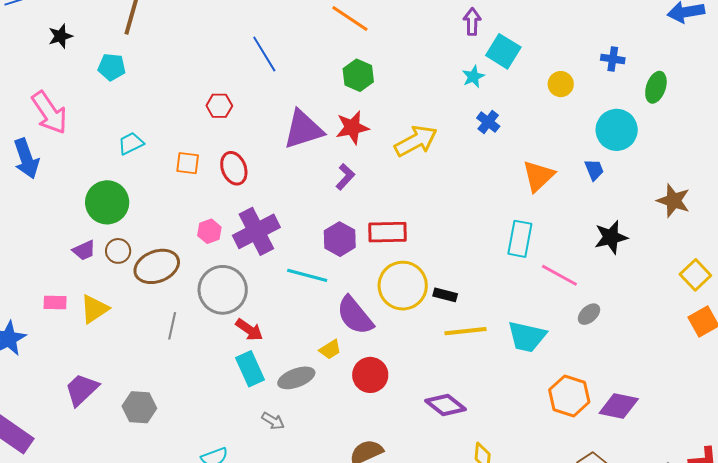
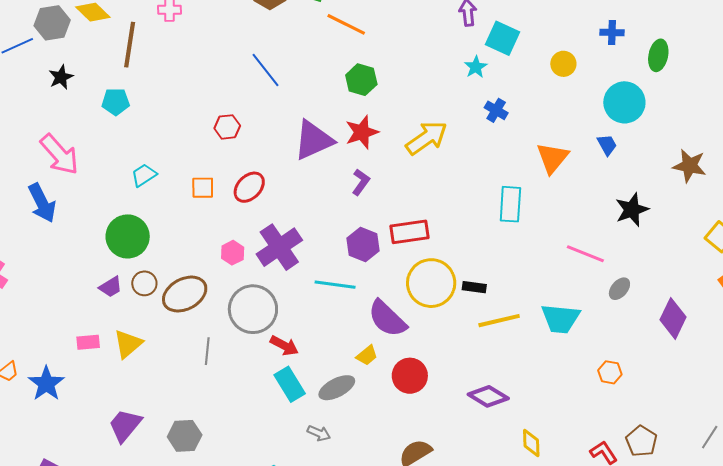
red ellipse: (234, 168) -> (249, 187), turned 72
cyan rectangle: (520, 239) -> (510, 204), moved
orange hexagon: (569, 396) -> (610, 372), size x0.6
purple diamond: (619, 406) -> (673, 318), moved, turned -69

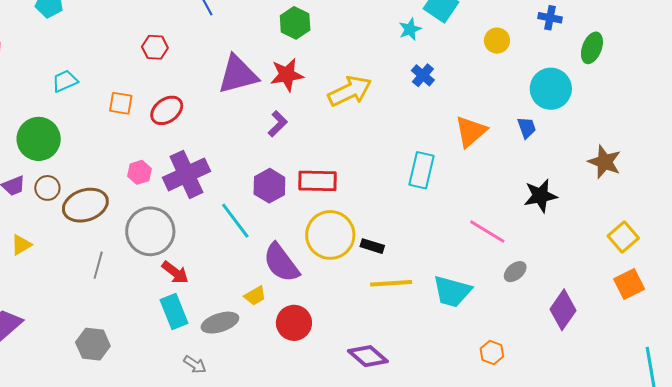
cyan line: (335, 285) -> (235, 221), turned 36
yellow triangle: (128, 344) -> (21, 245), size x0.7
gray hexagon: (185, 436) -> (93, 344), moved

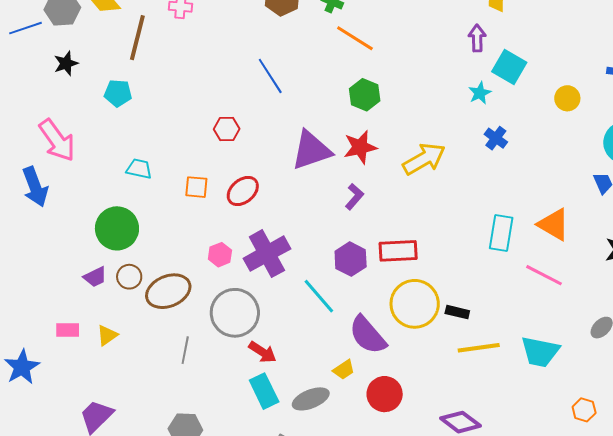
cyan trapezoid: (65, 81) -> (139, 169), turned 40
orange triangle: (471, 131) -> (554, 224), moved, turned -45
pink line: (487, 231) -> (544, 275), moved

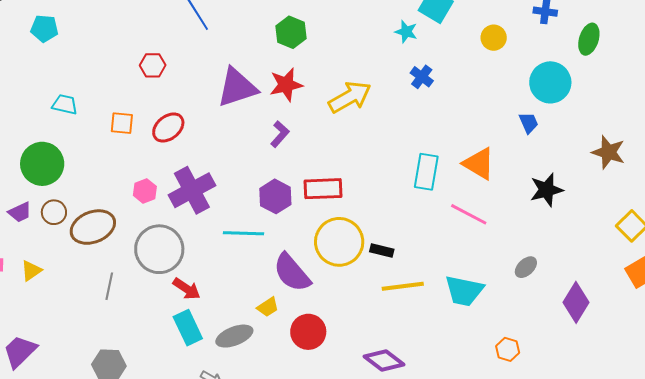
cyan star: (480, 93) -> (406, 32), turned -30
cyan line: (319, 296) -> (243, 233), turned -48

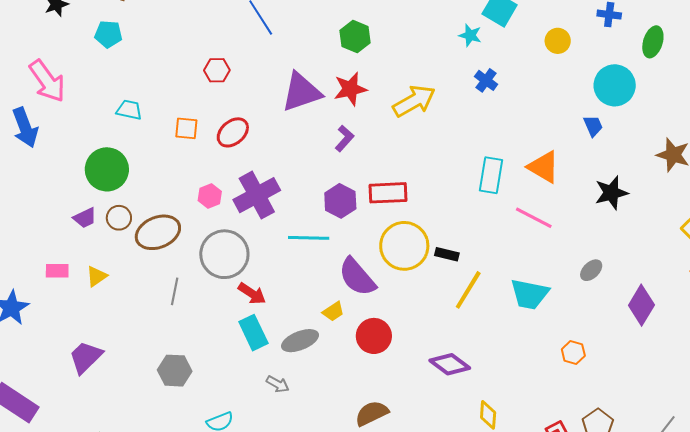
yellow line: (403, 286) -> (468, 290), turned -51

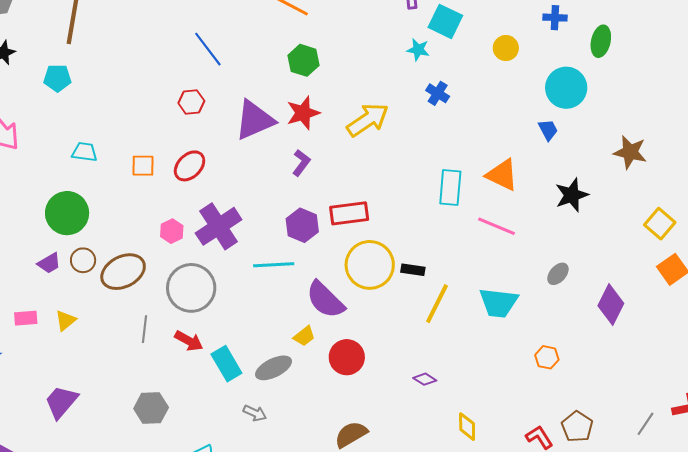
red hexagon: (217, 70) -> (191, 102), moved
red arrow: (252, 294) -> (189, 341), moved
purple diamond: (450, 364) -> (425, 379), size x0.6

